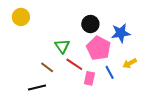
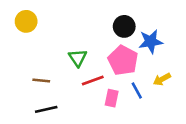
black circle: (90, 24) -> (124, 26), moved
red line: (74, 64) -> (93, 80), turned -54
brown line: (47, 67) -> (41, 80), moved, turned -32

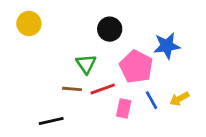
black circle: (124, 26) -> (110, 29), moved
yellow arrow: (162, 79) -> (179, 99), moved
brown line: (41, 80) -> (72, 89), moved

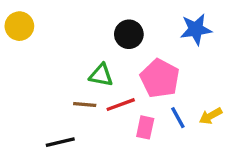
yellow circle: (29, 23) -> (19, 26), moved
blue star: (167, 46) -> (196, 29), moved
green triangle: (86, 64) -> (101, 75), turned -45

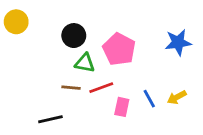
blue star: (196, 29) -> (178, 42), moved
black circle: (129, 34) -> (74, 36), moved
pink pentagon: (160, 78) -> (119, 49), moved

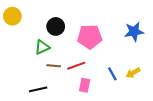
pink pentagon: (119, 49) -> (90, 37), turned -30
green triangle: (85, 63) -> (42, 47), moved, turned -35
pink rectangle: (122, 107) -> (85, 85), moved

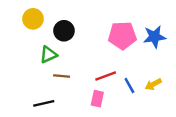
yellow circle: (12, 16) -> (33, 19), moved
pink pentagon: (90, 37) -> (122, 36), moved
red line: (76, 66) -> (106, 76), moved

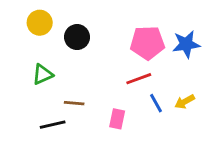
green triangle: (48, 55) -> (43, 74), moved
brown line: (62, 76) -> (74, 103), moved
red line: (106, 76) -> (139, 79), moved

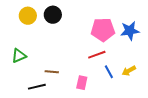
black circle: (77, 37) -> (53, 15), moved
green triangle: (43, 74) -> (19, 56), moved

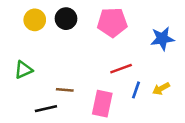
pink pentagon: (103, 30) -> (112, 22), moved
blue line: (109, 72) -> (136, 90), turned 48
pink rectangle: (82, 83) -> (102, 104), size x1.5

